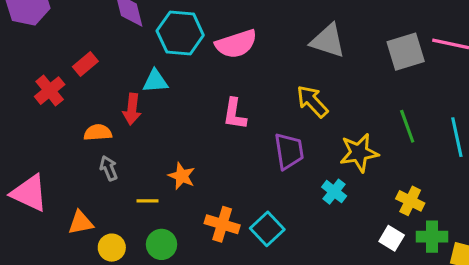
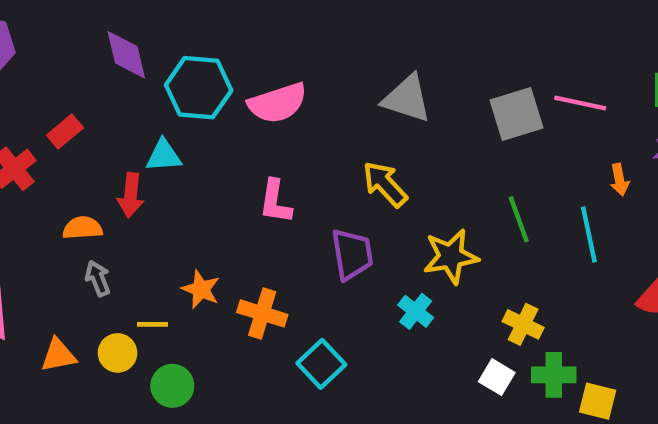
orange cross: (222, 224) -> (262, 313), moved
yellow circle: (112, 248) -> (118, 353), moved

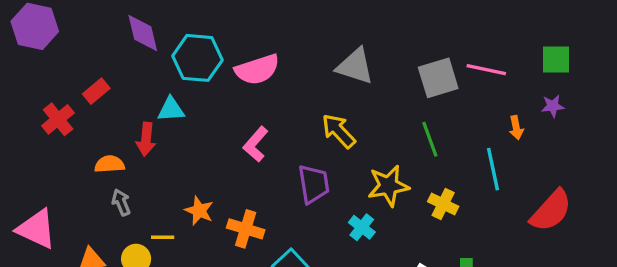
pink L-shape: (275, 202) -> (256, 144), turned 32
green line: (519, 219) -> (430, 139), moved
yellow cross: (523, 324) -> (443, 204), moved

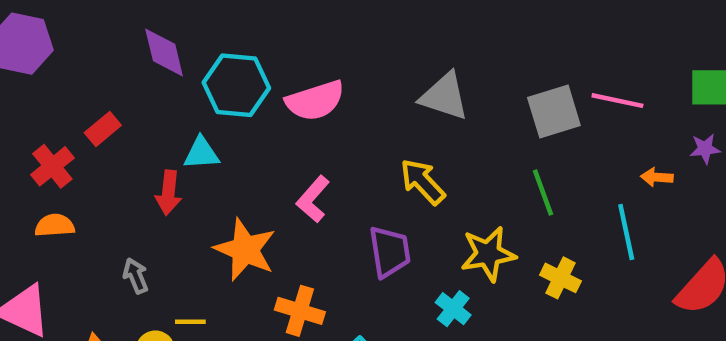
orange arrow: (516, 128) -> (657, 177), turned 105
orange semicircle: (110, 164) -> (55, 225), moved
orange star: (199, 211) -> (245, 250), moved, size x1.6

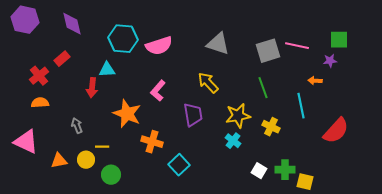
purple diamond: (164, 52) -> (72, 24), moved
purple star: (705, 149) -> (330, 61), moved
cyan cross: (453, 309) -> (233, 141), moved

